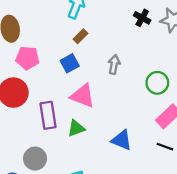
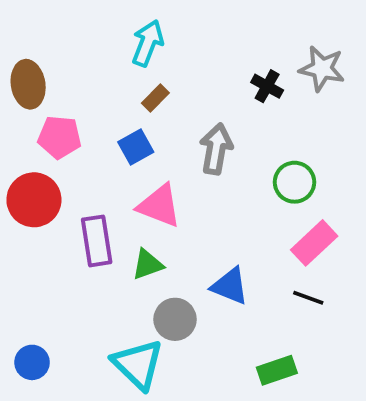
black cross: (142, 18) -> (267, 86), moved
gray arrow: (114, 64) -> (216, 149), size x1.4
gray circle: (35, 159) -> (175, 319), moved

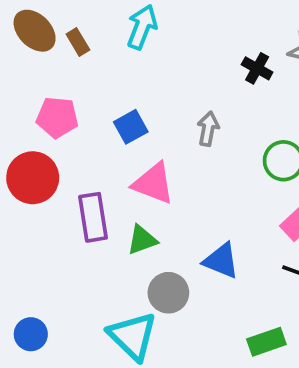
brown ellipse: (28, 84) -> (35, 31), moved, turned -36
brown rectangle: (155, 98) -> (78, 42), moved, turned -76
gray arrow: (216, 149) -> (208, 129), size x0.7

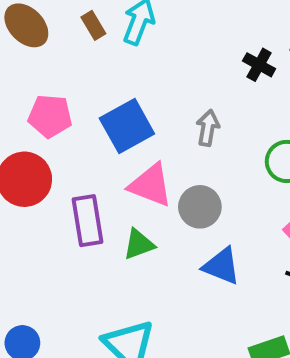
brown rectangle: (78, 42) -> (93, 25), moved
blue square: (131, 127) -> (127, 126), size x1.5
gray circle: (168, 293) -> (200, 207), moved

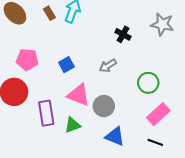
black cross: (259, 65) -> (123, 34), moved
blue square: (127, 126) -> (66, 65), size x0.6
gray arrow: (208, 128) -> (108, 66), turned -132

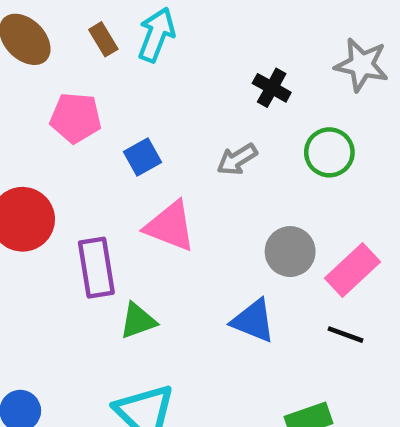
pink pentagon: (27, 60) -> (76, 118), moved
green circle: (148, 83) -> (329, 152), moved
gray circle: (104, 106) -> (290, 252), moved
green triangle: (73, 125) -> (138, 321), moved

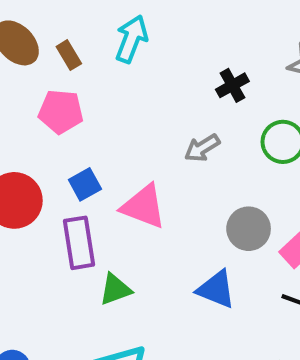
brown rectangle: (103, 39) -> (69, 55), moved
black cross: (272, 88) -> (232, 85), turned 32
blue square: (142, 157) -> (85, 184), moved

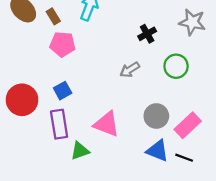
pink pentagon: (61, 112) -> (63, 44), moved
pink triangle: (144, 206) -> (107, 124), moved
blue triangle: (216, 289) -> (157, 151), moved

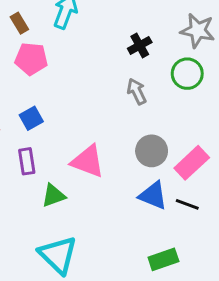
green circle: (176, 66) -> (187, 74), moved
gray arrow: (130, 70) -> (137, 91), moved, turned 96
purple rectangle: (59, 124) -> (27, 161), size x0.7

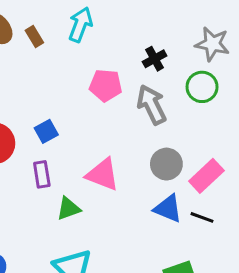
pink pentagon: (31, 59) -> (106, 85), moved
gray arrow: (137, 91) -> (152, 105), size x1.5

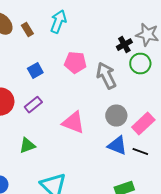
black cross: (155, 59) -> (124, 45), moved
blue square: (46, 131) -> (35, 71), moved
purple rectangle: (42, 174) -> (33, 105), moved, turned 60
green triangle: (69, 209) -> (27, 146), moved

